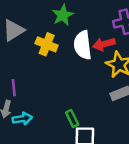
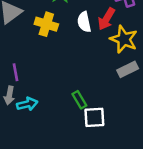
red arrow: (104, 44) -> (106, 19), turned -40
white semicircle: (83, 45) -> (84, 22), size x0.7

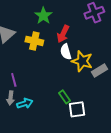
red arrow: (106, 19) -> (63, 34), moved
white semicircle: (84, 22) -> (66, 52), moved
yellow star: (124, 39) -> (82, 61), moved

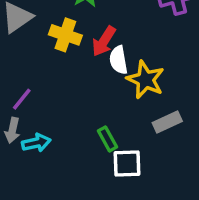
red arrow: (63, 34) -> (104, 41), moved
gray rectangle: (100, 70) -> (167, 122), moved
purple line: (14, 80) -> (22, 99), turned 48

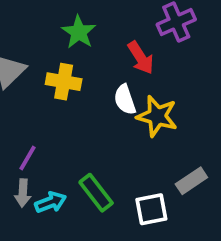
red arrow: (104, 41) -> (141, 58), moved, turned -56
gray rectangle: (167, 122) -> (191, 181), moved
green rectangle: (108, 139) -> (96, 193), moved, size x1.4

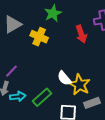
white semicircle: (125, 100) -> (64, 78), moved, turned -35
yellow star: (157, 116) -> (80, 85), moved
green rectangle: (96, 193) -> (42, 97), turned 72

